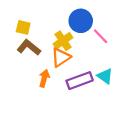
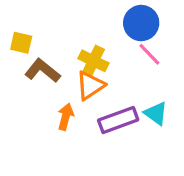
blue circle: (81, 21) -> (141, 23), moved
yellow square: (23, 27) -> (21, 43), moved
yellow cross: (63, 41) -> (93, 61), turned -30

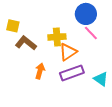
yellow cross: (93, 61) -> (57, 37), turned -30
orange triangle: (90, 85) -> (68, 52), moved
cyan triangle: (156, 113) -> (101, 79), moved

